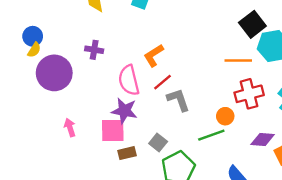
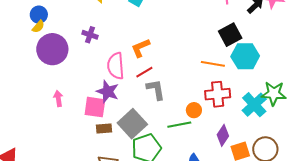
purple diamond: (263, 139) -> (223, 135), turned -70
gray square: (158, 143) -> (132, 124), size x1.8

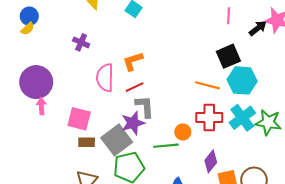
purple circle: (52, 49) -> (36, 82), moved
purple star: (108, 92) -> (133, 123), moved, turned 30
cyan cross: (254, 105) -> (242, 118), moved

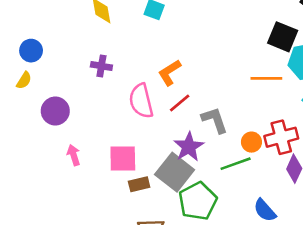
yellow semicircle: (28, 29) -> (24, 80), moved
black square: (228, 56) -> (283, 37), turned -30
purple circle: (36, 82) -> (55, 111), moved, size x0.7
gray L-shape: (145, 107) -> (215, 120), moved
red cross: (209, 117) -> (281, 137), moved

